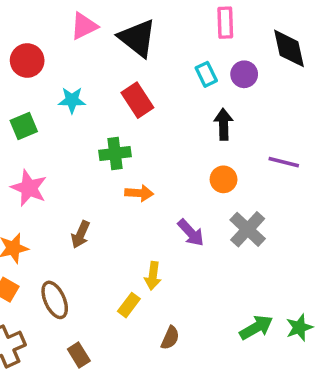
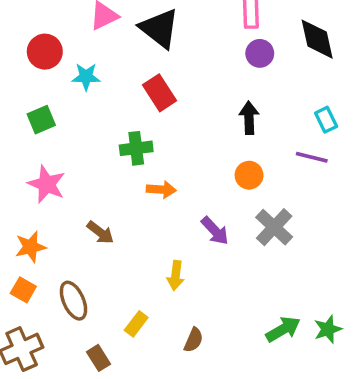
cyan rectangle: (206, 74) -> (326, 120), moved
purple circle: (244, 74) -> (260, 53), moved
cyan star: (72, 100) -> (86, 77), moved
brown arrow: (81, 234) -> (100, 233), turned -76
yellow rectangle: (129, 305) -> (136, 324), moved

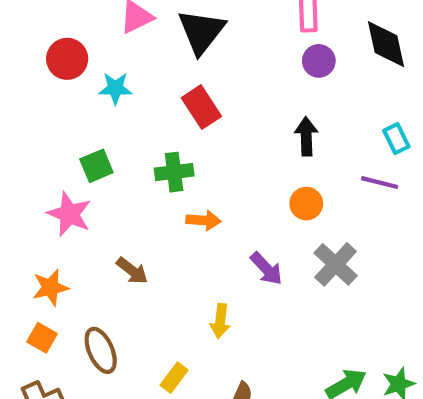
black triangle: (159, 28) -> (201, 32), turned 30
green square: (41, 120) -> (96, 166), moved

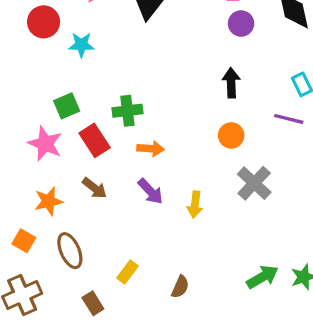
red rectangle: (201, 107) -> (95, 140), moved
purple arrow: (266, 269) -> (151, 191), moved
orange star: (50, 287) -> (48, 201), moved
yellow arrow: (220, 321) -> (195, 205), moved

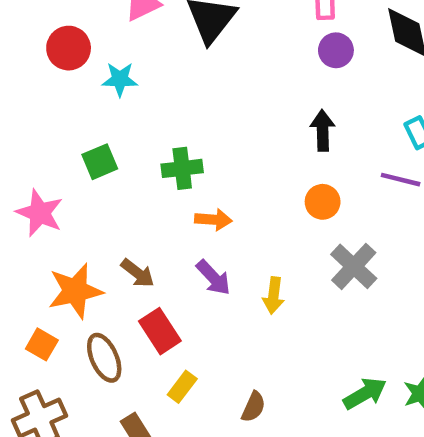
red rectangle: (95, 140) -> (160, 331), moved
pink star: (45, 144) -> (40, 213), moved
orange star: (48, 201) -> (75, 291), size x1.4

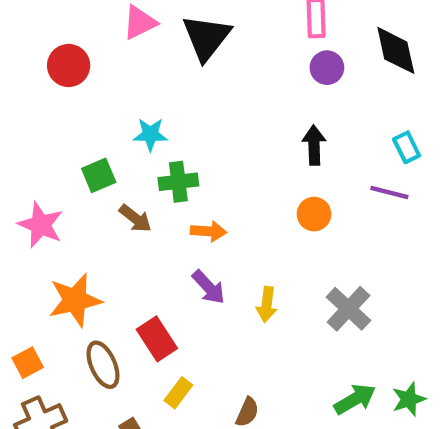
cyan star: (120, 79) -> (150, 134), moved
gray cross: (354, 266) -> (348, 309), moved
brown arrow: (138, 273) -> (135, 218), moved
orange square: (42, 344) -> (28, 363), moved, turned 32

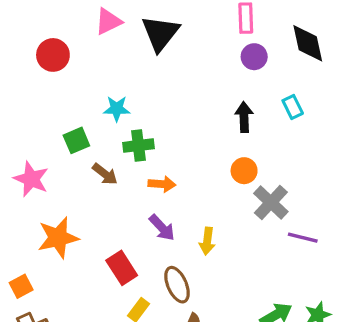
cyan rectangle: (407, 147) -> (293, 107), moved
purple line: (389, 193) -> (303, 238), moved
gray cross: (348, 309) -> (271, 203), moved
brown ellipse: (103, 365) -> (177, 285), moved

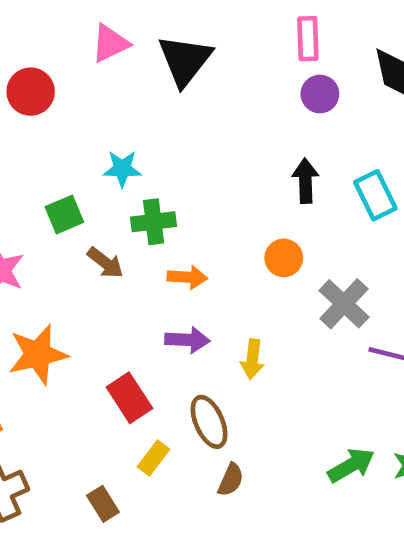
cyan rectangle: (293, 107) -> (375, 195), moved, size x1.4
orange circle: (244, 171) -> (284, 258), moved
purple arrow: (162, 228) -> (187, 340), turned -44

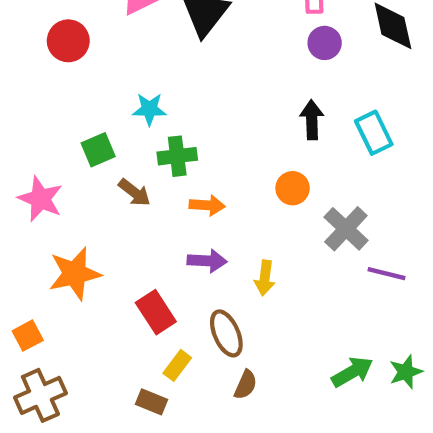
brown rectangle: (103, 504) -> (152, 402), moved, turned -36

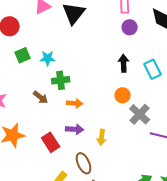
green square: (98, 150) -> (23, 55), moved
orange circle: (293, 188) -> (123, 95), moved
red rectangle: (156, 312) -> (51, 142), moved

